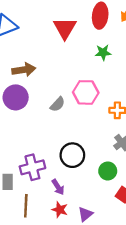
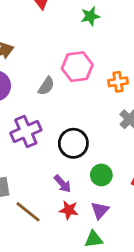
purple cross: (32, 167) -> (26, 131), moved
green circle: (108, 171) -> (101, 175), moved
brown line: (26, 206) -> (28, 212), turned -45

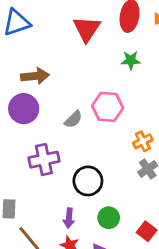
orange cross: (118, 82) -> (143, 141), moved, turned -30
purple arrow: (62, 184) -> (69, 218), turned 36

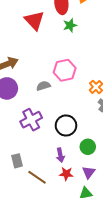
green star: (131, 60) -> (70, 25), moved
gray semicircle: (73, 119) -> (43, 86), turned -136

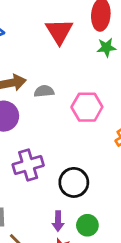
gray semicircle: (43, 86) -> (44, 91), moved
green circle: (88, 147) -> (87, 225), moved

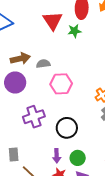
green star: (106, 47) -> (74, 31), moved
pink hexagon: (87, 107) -> (61, 84), moved

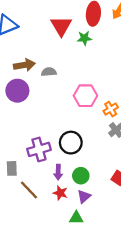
pink hexagon: (61, 84) -> (85, 96), moved
purple cross: (34, 117) -> (39, 149), moved

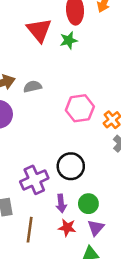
brown line: (29, 190) -> (30, 230), turned 60

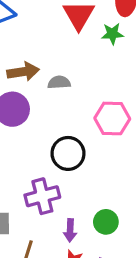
black circle: (71, 166) -> (68, 153), moved
green circle: (88, 204) -> (106, 222), moved

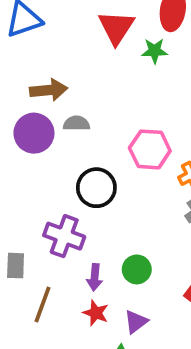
gray semicircle: (59, 82) -> (76, 123), moved
purple cross: (42, 196) -> (64, 236), turned 32

